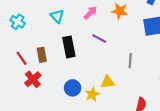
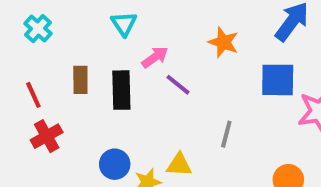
pink arrow: (90, 13) -> (155, 57), moved
cyan triangle: (57, 16) -> (124, 24), moved
brown rectangle: (42, 55) -> (80, 80), moved

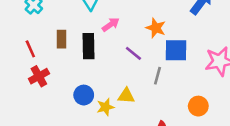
orange star: (223, 42) -> (156, 28), moved
blue square: (278, 80) -> (176, 50), moved
purple line: (178, 85) -> (133, 53), moved

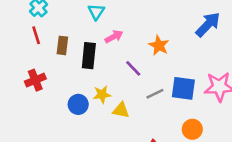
red line: (30, 49) -> (36, 35), moved
blue square: (176, 50) -> (183, 88), moved
gray line: (158, 76) -> (155, 94), turned 42
yellow star: (105, 107) -> (102, 94), moved

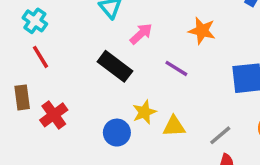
brown rectangle: (62, 45) -> (22, 97), moved
black rectangle: (89, 56) -> (115, 66), turned -45
gray line: (155, 94) -> (220, 135), moved

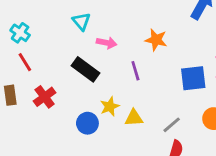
pink arrow: (141, 34) -> (107, 43), turned 54
purple line: (176, 68) -> (135, 71), turned 42
red cross: (54, 115) -> (45, 97), moved

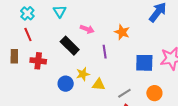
cyan triangle: (81, 21) -> (60, 11), moved
red cross: (45, 97) -> (38, 61), turned 35

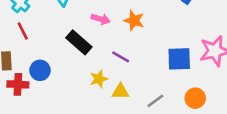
orange star: (122, 32) -> (134, 21), moved
purple line: (105, 52) -> (121, 57), moved, turned -48
red cross: (38, 61) -> (18, 84), moved
blue circle: (66, 84) -> (40, 70), moved

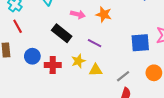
red cross: (18, 84) -> (53, 65), moved

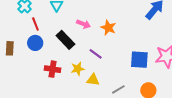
red line: (18, 26) -> (35, 24), moved
blue circle: (32, 56) -> (35, 43), moved

